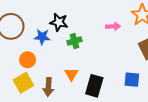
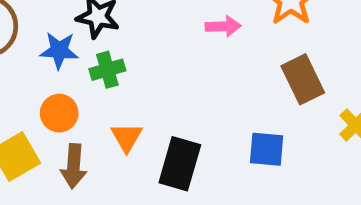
green cross: (74, 41) -> (107, 70), moved
orange circle: (28, 60) -> (59, 113), moved

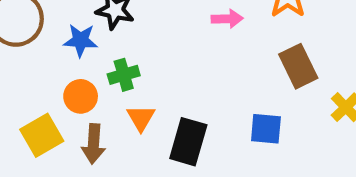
green cross: (107, 70) -> (124, 75), moved

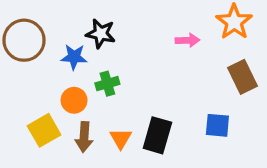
orange triangle: (141, 118) -> (121, 139), moved

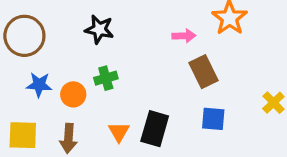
blue star: (74, 57) -> (39, 85), moved
brown rectangle: (242, 77) -> (203, 72), moved
yellow square: (44, 130) -> (23, 135), moved, turned 32
brown arrow: (84, 137) -> (68, 138), moved

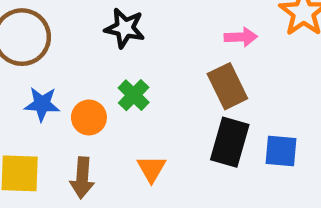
brown rectangle: (203, 72) -> (227, 86), moved
green cross: (106, 78) -> (134, 95), turned -30
black rectangle: (155, 129) -> (230, 142), moved

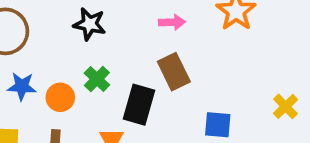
pink arrow: (241, 37) -> (172, 22), moved
black rectangle: (230, 142) -> (139, 105), moved

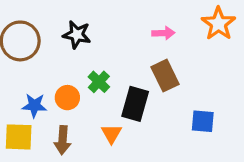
black star: (90, 24) -> (77, 35), moved
blue star: (22, 86) -> (34, 105), moved

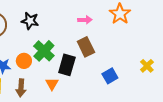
green cross: (99, 82) -> (44, 51), size x1.5
blue square: (203, 121) -> (110, 76), turned -35

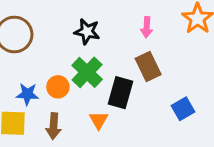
pink arrow: (85, 20) -> (147, 27), turned 96
black star: (30, 21) -> (87, 32), moved

